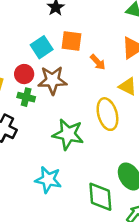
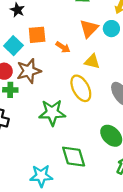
cyan star: (48, 180) -> (41, 176), moved
green diamond: (100, 197) -> (74, 157), moved

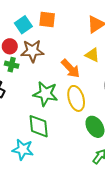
orange arrow: (63, 47) -> (71, 69), moved, size x1.5
yellow ellipse: (81, 88) -> (76, 98), moved
green diamond: (74, 157) -> (39, 126), moved

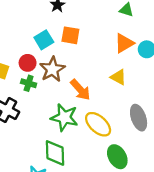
brown star: (32, 51) -> (52, 69), turned -30
orange arrow: (71, 69) -> (80, 90), moved
yellow ellipse: (76, 98) -> (98, 124), turned -35

